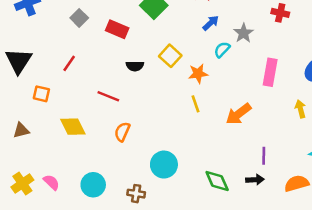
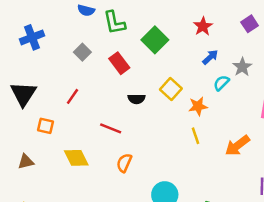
red rectangle: (117, 29) -> (119, 63), turned 30

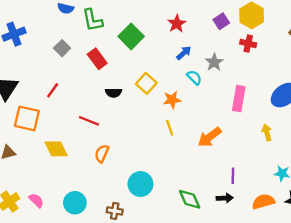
cyan semicircle: (221, 83) -> (194, 77), turned 91
orange square: (45, 126) -> (27, 118), size x1.6

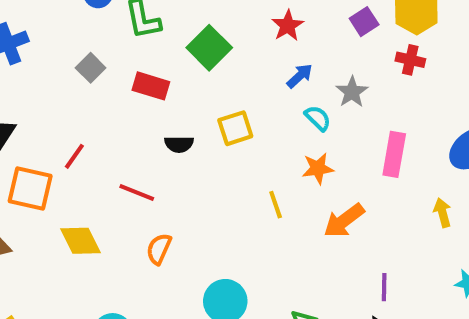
red rectangle: (97, 59) -> (151, 86), turned -36
yellow square: (146, 83) -> (235, 128), turned 30
red line: (53, 90) -> (74, 156), moved
orange star: (172, 100) -> (318, 168), moved

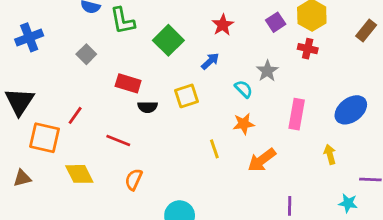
blue arrow: (300, 76) -> (210, 61), moved
red rectangle: (151, 86) -> (128, 83), moved

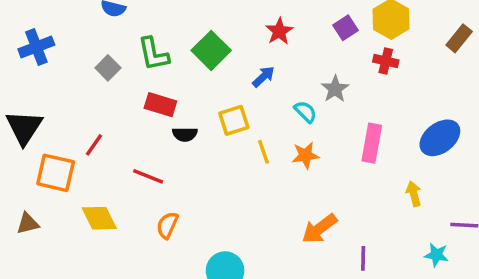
green L-shape: (122, 21) -> (153, 54), moved
yellow line: (214, 149) -> (263, 152), moved
orange arrow: (262, 160) -> (319, 229), moved

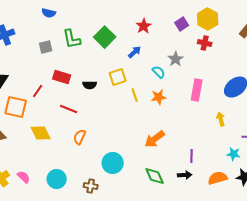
gray square: (108, 68) -> (46, 47), turned 32
red rectangle: (160, 105) -> (62, 77), moved
orange arrow: (319, 229) -> (155, 139), moved

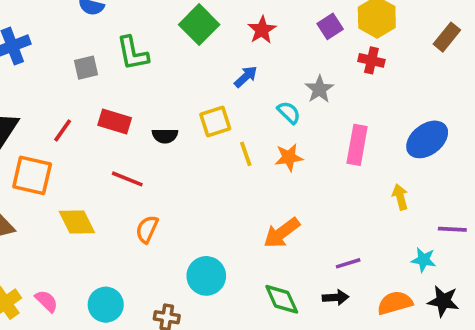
green square: (105, 37) -> (199, 25), moved
red line: (38, 91) -> (63, 130), moved
purple line: (192, 156) -> (348, 263), turned 72

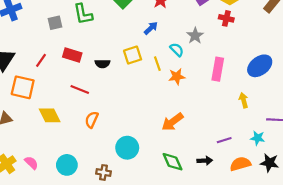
yellow line: (246, 154) -> (157, 64), moved
purple line: (348, 263) -> (224, 140), moved

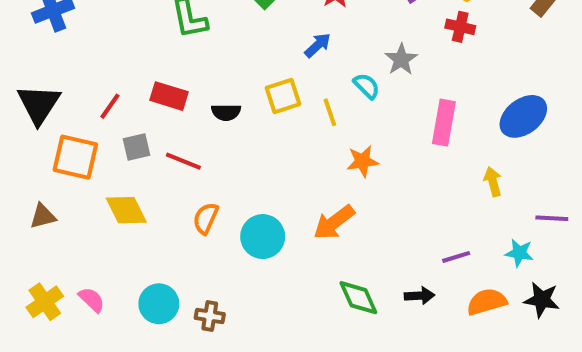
gray square: (55, 23) -> (136, 147), moved
orange star: (177, 77) -> (362, 161), moved
orange arrow: (172, 122) -> (334, 222), moved
cyan circle: (127, 148) -> (263, 237), moved
brown cross: (104, 172) -> (210, 316), moved

